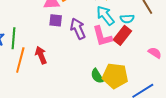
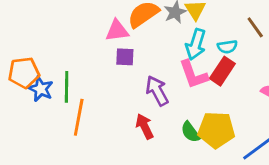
cyan arrow: (105, 16) -> (196, 44), turned -120
purple arrow: (78, 29) -> (157, 91), moved
red arrow: (41, 55) -> (145, 126), moved

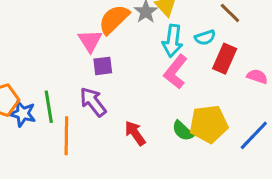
pink triangle: (117, 31) -> (90, 41), turned -45
red rectangle: (222, 71) -> (225, 59), moved
pink L-shape: (193, 75) -> (176, 72), turned 68
purple arrow: (157, 91) -> (93, 102), moved

